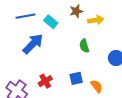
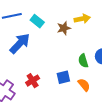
brown star: (76, 11) -> (64, 28), moved
green semicircle: (84, 46) -> (83, 61), moved

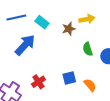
green semicircle: (83, 61) -> (88, 49), moved

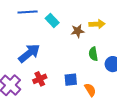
blue arrow: (25, 45) -> (29, 53), moved

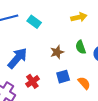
brown star: (78, 31) -> (57, 52), moved

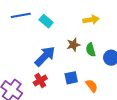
brown star: (57, 52) -> (73, 45), moved
blue arrow: (17, 58) -> (45, 56), moved

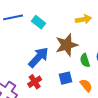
brown star: (73, 45) -> (67, 45), size x1.6
green semicircle: (91, 50) -> (85, 60), moved

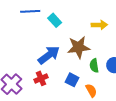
blue square: (65, 78) -> (72, 80), turned 32

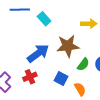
green semicircle: (94, 66) -> (83, 64), turned -136

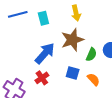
cyan rectangle: (44, 19) -> (43, 18), turned 40
yellow arrow: (89, 24) -> (76, 13), moved, turned 91

